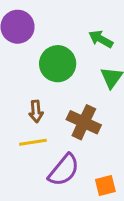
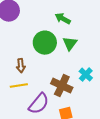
green circle: (58, 64) -> (45, 43), moved
brown cross: (84, 122) -> (62, 86), moved

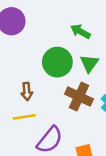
brown cross: (62, 86) -> (79, 97), moved

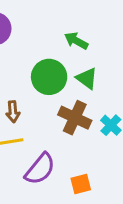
green triangle: (89, 63) -> (87, 78), turned -30

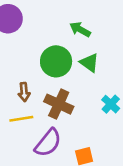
brown cross: (75, 118) -> (59, 104), moved

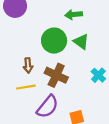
green arrow: (80, 29) -> (74, 15), turned -35

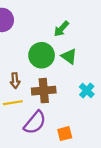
green arrow: (74, 15) -> (61, 29), turned -42
brown cross: (56, 75) -> (44, 91), turned -30

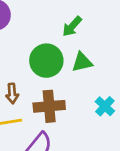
green triangle: (69, 56) -> (82, 62), turned -49

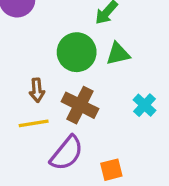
brown cross: (49, 106) -> (80, 105), turned 32

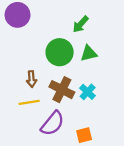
cyan cross: (144, 105) -> (88, 92), moved

